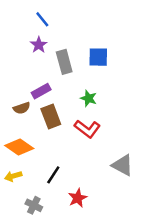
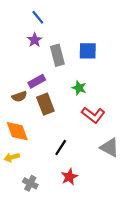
red L-shape: (87, 129) -> (93, 115), moved
orange diamond: (19, 147) -> (17, 131), turned 35
black line: (53, 175) -> (61, 148), moved

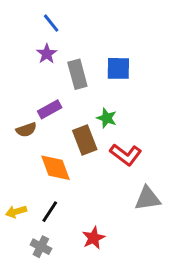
brown rectangle: (45, 104) -> (85, 140), moved
orange diamond: (17, 131) -> (56, 168), moved
black line: (61, 148) -> (50, 212), moved
gray triangle: (109, 148) -> (148, 198), turned -36

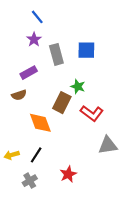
purple rectangle: (50, 109) -> (29, 73), moved
brown rectangle: (85, 140) -> (62, 103), turned 48
gray cross: (41, 247) -> (30, 181), turned 32

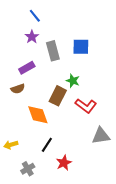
black line: (36, 155) -> (47, 145), moved

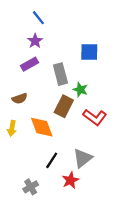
gray rectangle: (53, 51) -> (60, 74), moved
purple rectangle: (27, 68) -> (30, 64), moved
gray triangle: (101, 136) -> (83, 158), moved, turned -30
yellow arrow: (11, 145) -> (12, 128), moved, turned -64

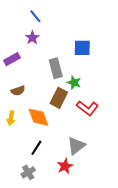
purple rectangle: (30, 64) -> (12, 59), moved
black line: (52, 160) -> (36, 148), moved

